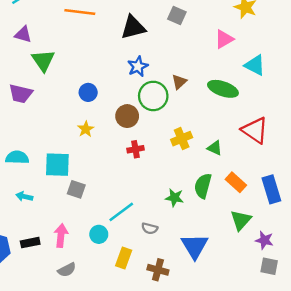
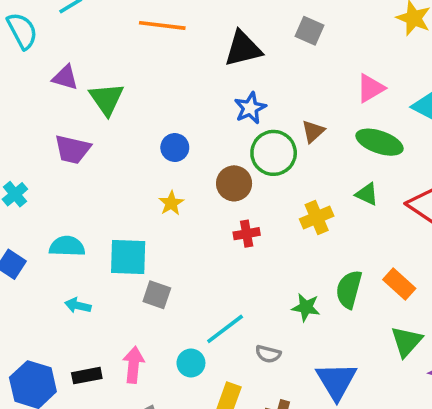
purple triangle: (23, 34) -> (65, 77), moved
pink triangle: (224, 39) -> (371, 88), moved
green triangle: (215, 148) -> (367, 194), moved

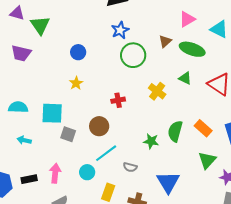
brown triangle: (313, 131) -> (165, 41), moved
brown circle: (234, 183) -> (99, 126), moved
yellow cross: (317, 218) -> (157, 91), turned -30

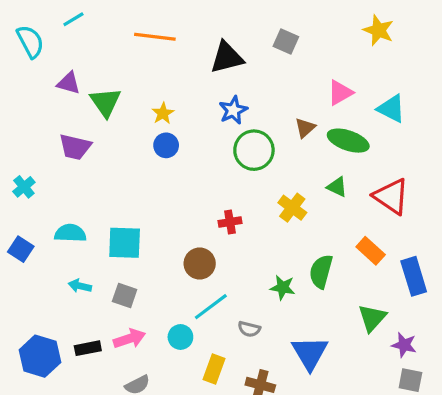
yellow star: (76, 83) -> (163, 113), moved
orange rectangle: (203, 128) -> (371, 251), moved
gray square: (68, 134) -> (125, 295), moved
pink arrow: (55, 173) -> (129, 339), turned 66

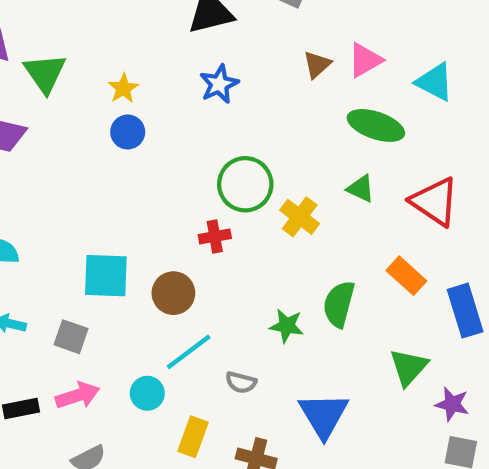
brown triangle: (305, 128) -> (317, 64), moved
green circle: (254, 150) -> (245, 184), moved
cyan square: (125, 243) -> (106, 276), moved

